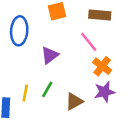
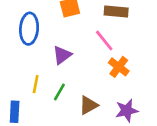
purple star: (105, 92) -> (127, 110), moved
yellow line: (25, 93) -> (36, 84), moved

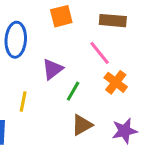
green line: (59, 92) -> (73, 91), moved

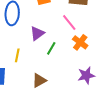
brown triangle: (82, 125) -> (39, 80), moved

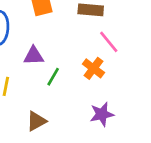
pink line: (69, 22) -> (109, 42), moved
purple triangle: (37, 33) -> (34, 56), turned 35

